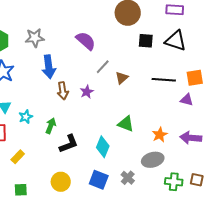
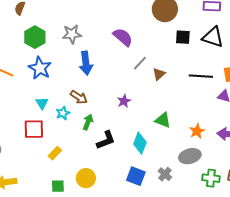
brown arrow: (63, 91) -> (79, 97), moved, turned -48
purple star: (87, 92) -> (124, 101), moved
yellow circle: (61, 182) -> (86, 178), moved

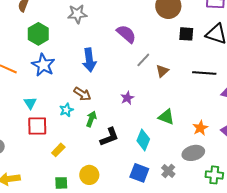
gray star: (72, 34) -> (77, 14), moved
cyan triangle: (42, 103) -> (30, 103), moved

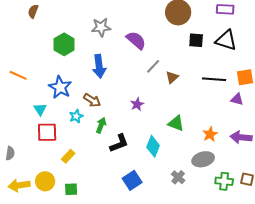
gray star: (77, 14) -> (101, 27), moved
green hexagon: (38, 34) -> (64, 44), moved
blue star: (43, 65) -> (60, 87), moved
blue square: (139, 173) -> (132, 180), moved, turned 36
yellow circle: (89, 175) -> (45, 181), moved

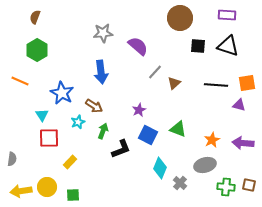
green hexagon: (64, 44) -> (37, 50), moved
cyan diamond: (153, 146) -> (160, 168), moved
blue square: (132, 180) -> (148, 135), moved, turned -30

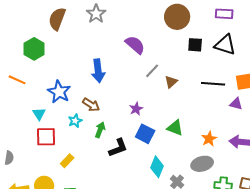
brown semicircle: (35, 17) -> (57, 19), moved, size x1.6
gray star: (103, 33) -> (96, 14), moved, turned -30

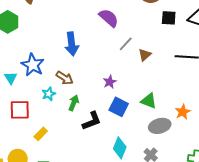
cyan triangle: (39, 114) -> (11, 78), moved
gray ellipse: (202, 164) -> (160, 126), moved
cyan diamond: (157, 167) -> (120, 148), moved

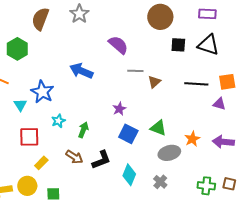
blue arrow: (72, 44) -> (81, 71), turned 120
gray line: (126, 44) -> (135, 71), turned 49
brown arrow: (65, 78) -> (74, 157), moved
black L-shape: (92, 121) -> (101, 160), moved
yellow rectangle: (41, 134) -> (41, 163), moved

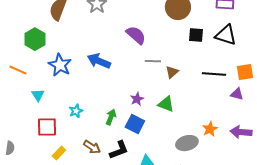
blue star: (42, 92) -> (60, 65), moved
green triangle: (158, 128) -> (166, 104), moved
green arrow: (83, 130) -> (111, 117), moved
blue square: (128, 134) -> (135, 124), moved

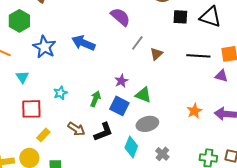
gray line: (153, 61) -> (137, 43), turned -56
green triangle: (166, 104) -> (143, 95), moved
gray ellipse: (187, 143) -> (147, 124), moved

